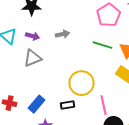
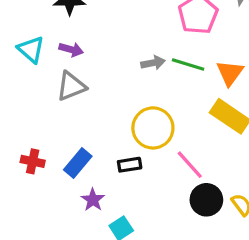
gray arrow: (62, 34) -> (153, 63), moved
pink line: (104, 105) -> (190, 165), turned -30

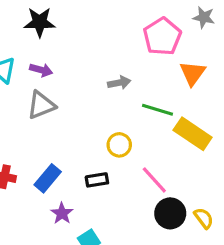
green line: (188, 64) -> (157, 110), moved
orange triangle: (230, 73) -> (193, 73), moved
yellow circle: (153, 128) -> (119, 145), size x0.6

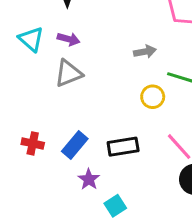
yellow circle: (119, 145) -> (153, 97), moved
black rectangle: (97, 180) -> (123, 147), size x1.4

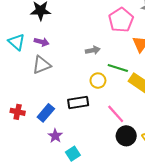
black rectangle: (123, 147) -> (78, 102), moved

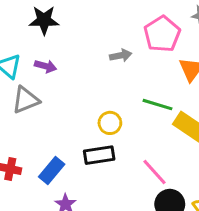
gray arrow: (93, 50) -> (121, 55), moved
gray triangle: (42, 65) -> (26, 100), moved
yellow circle: (98, 81) -> (110, 123), moved

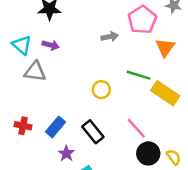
gray triangle: (26, 100) -> (35, 72), turned 30
black rectangle: (99, 155) -> (93, 132), moved, turned 60

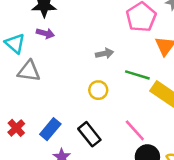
gray arrow: (110, 37) -> (105, 54), moved
purple arrow: (51, 45) -> (45, 33), moved
red cross: (23, 126) -> (16, 128), turned 35

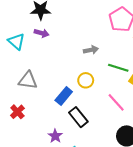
gray triangle: (29, 71) -> (28, 80), moved
blue rectangle: (50, 129) -> (64, 96), moved
pink line: (135, 130) -> (116, 102), moved

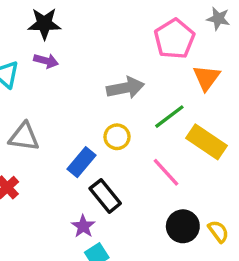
gray arrow: (91, 50) -> (125, 88), size x1.5
green line: (118, 68) -> (169, 117), turned -54
purple star: (55, 136) -> (83, 226), moved

